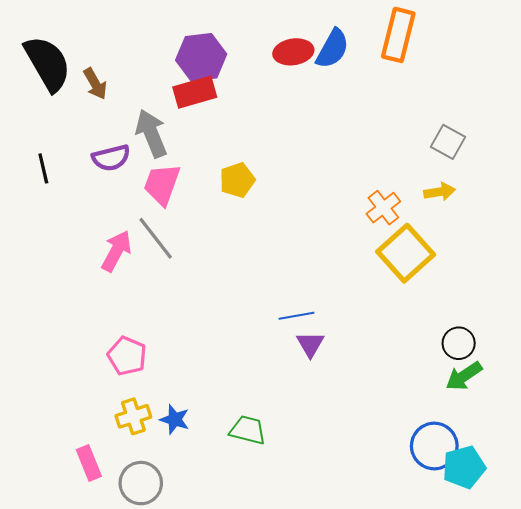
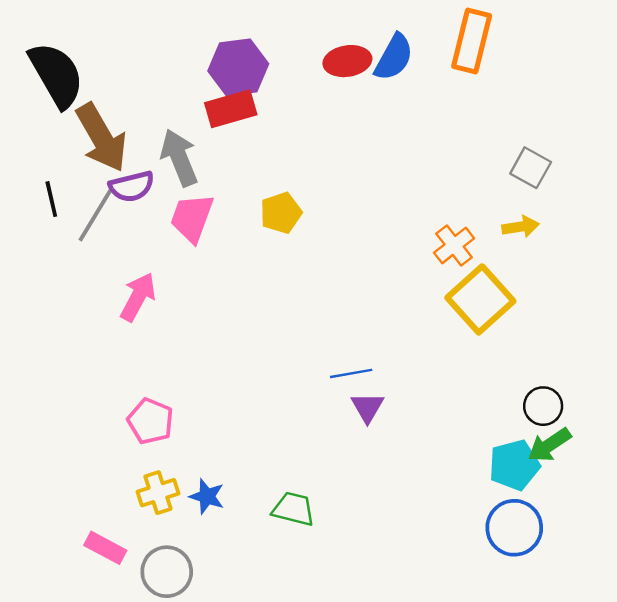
brown arrow: (95, 84) -> (101, 138), moved, size x1.8
gray line: (156, 238) -> (95, 215), moved, turned 69
pink rectangle: (89, 463) -> (105, 548), turned -40
cyan pentagon: (464, 467) -> (514, 465), moved

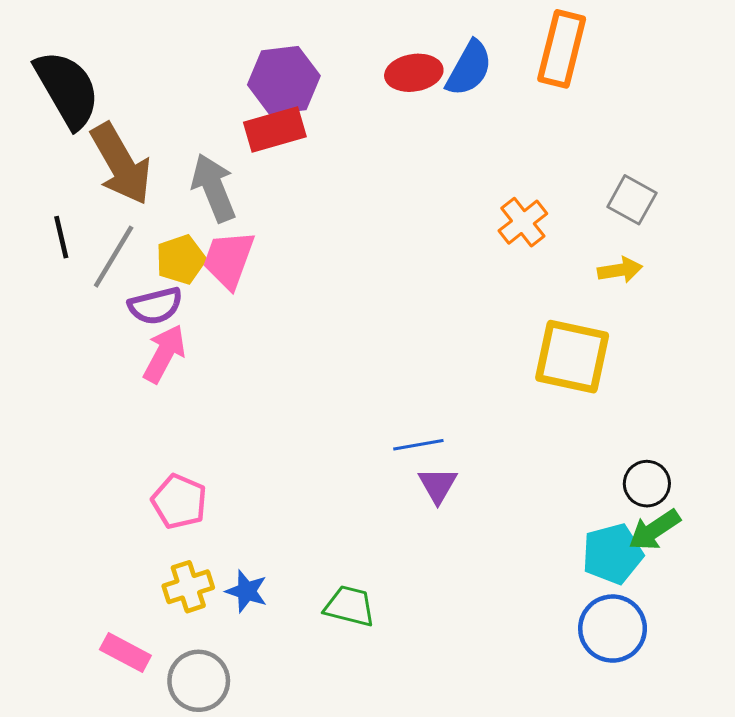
purple semicircle: (132, 187) -> (155, 306), moved
yellow pentagon: (281, 213) -> (181, 260), moved
orange cross: (454, 245) -> (523, 222), moved
yellow square: (480, 299) -> (572, 357), turned -36

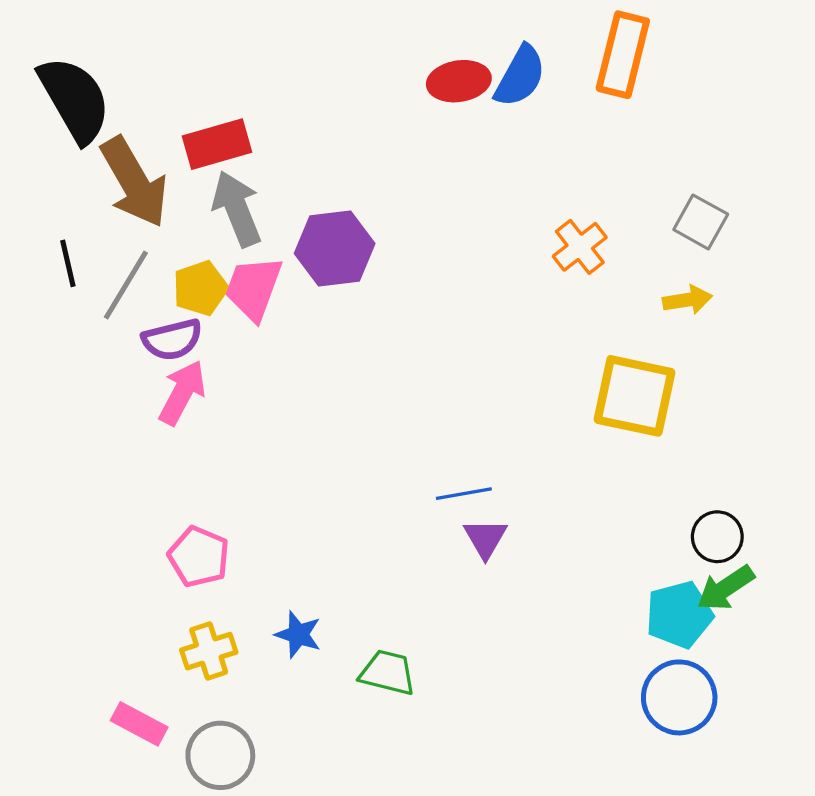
purple hexagon: (284, 80) -> (335, 248), moved
red rectangle: (275, 130) -> (217, 144), moved
blue star: (246, 591) -> (298, 634), moved

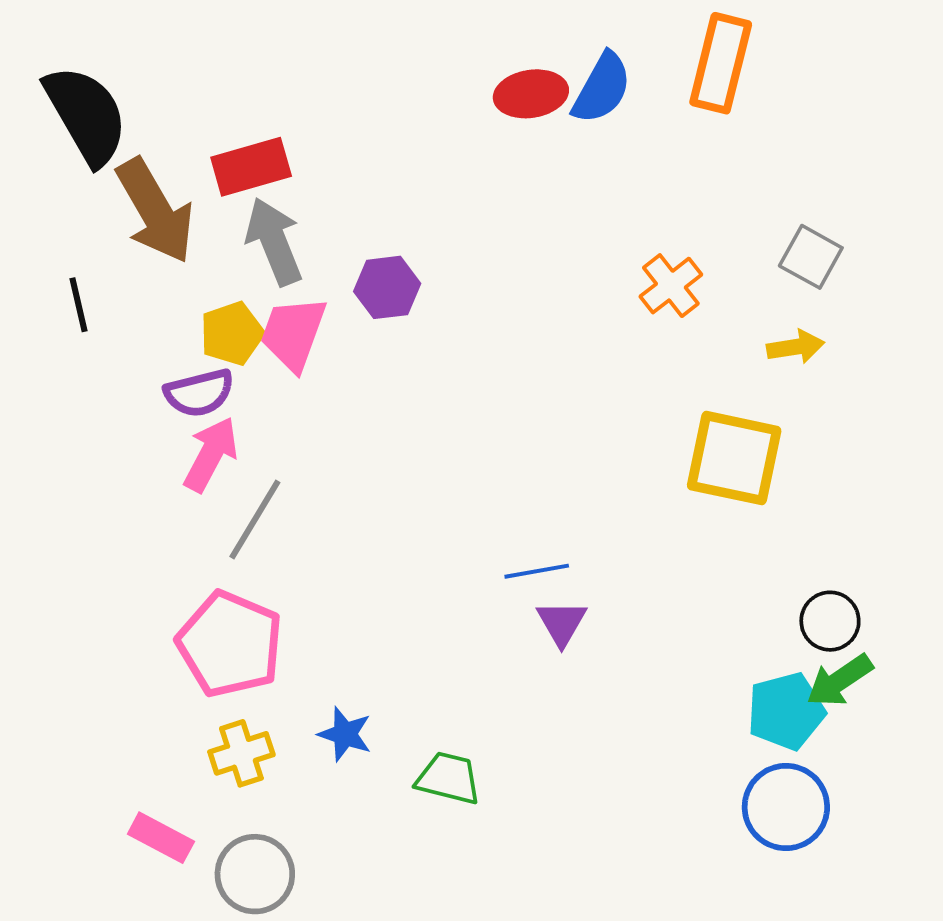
purple hexagon: (335, 248) -> (387, 287), size x0.7
gray line: (126, 285) -> (255, 519), moved
pink pentagon: (199, 557) -> (230, 644), size x1.5

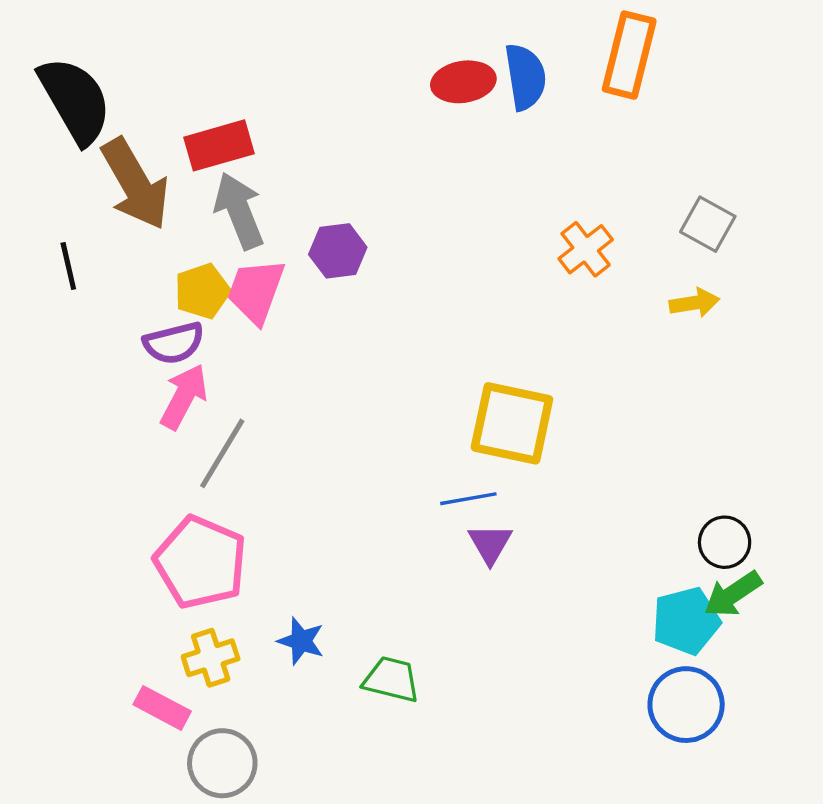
blue semicircle: (602, 88) -> (525, 77), turned -38
yellow square: (734, 458) -> (512, 423), moved
pink rectangle: (161, 838) -> (162, 708), moved

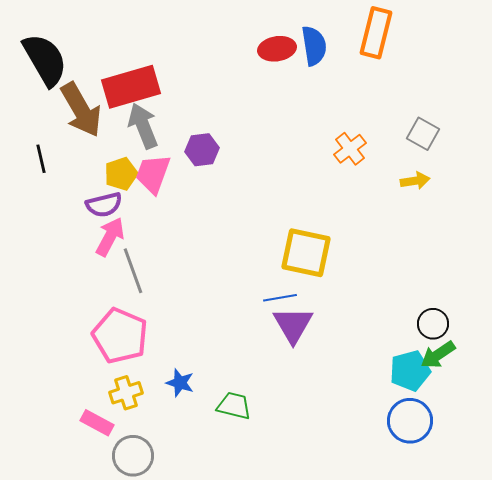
red rectangle: (219, 145) -> (131, 87), size x1.4
gray line: (222, 453) -> (133, 271), turned -51
purple triangle: (490, 544) -> (293, 325), size x1.5

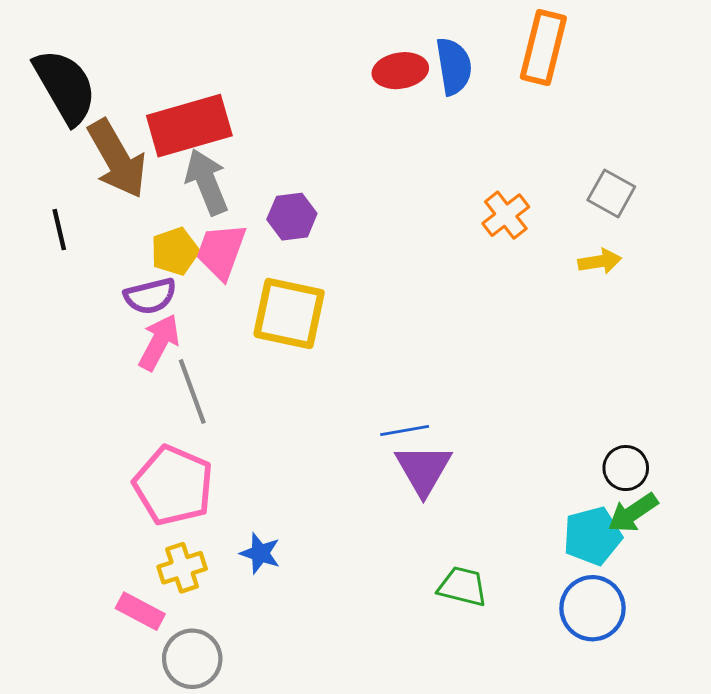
yellow square: (306, 253) -> (289, 313), moved
green trapezoid: (234, 406) -> (462, 587), moved

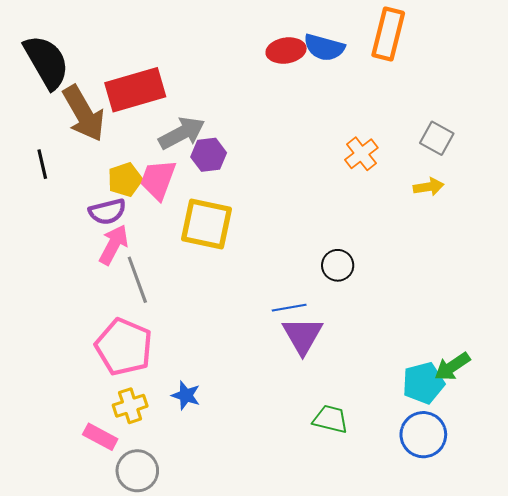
blue semicircle: (454, 66) -> (324, 47), turned 114
gray arrow: (207, 182) -> (182, 133), moved, turned 84
black circle: (626, 468) -> (338, 265), moved

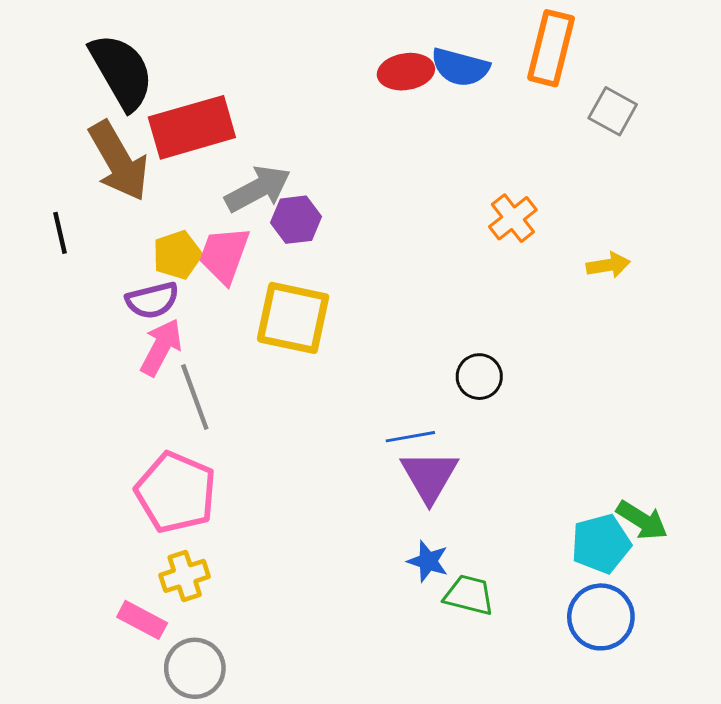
black semicircle: (46, 62) -> (122, 72), moved
gray square: (437, 138) -> (613, 111), moved
green arrow: (452, 366) -> (642, 520), turned -114
blue star: (186, 395) -> (428, 561), moved

